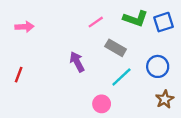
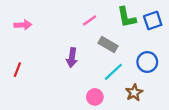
green L-shape: (135, 19) -> (127, 17), turned 60
purple arrow: (77, 62) -> (72, 58), turned -144
brown star: (165, 99) -> (134, 93), moved

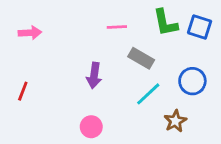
pink line: (89, 20) -> (117, 27), turned 32
blue square: (153, 20) -> (200, 27), turned 36
pink circle: (95, 97) -> (91, 127), moved

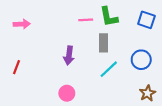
green L-shape: (165, 23) -> (109, 17), moved
gray rectangle: (141, 58) -> (104, 43), turned 60
brown star: (175, 121) -> (147, 93), moved

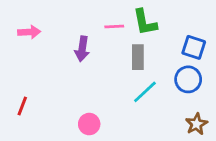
blue square: (146, 20) -> (194, 47), moved
purple arrow: (69, 56) -> (82, 49), moved
red line: (17, 67) -> (22, 106), moved

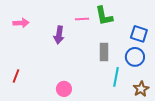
gray rectangle: (138, 57) -> (104, 52), moved
cyan line: (145, 92) -> (116, 77), moved, turned -36

